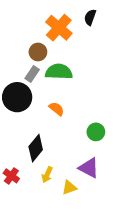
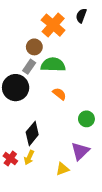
orange semicircle: (56, 109) -> (59, 94), moved
purple triangle: (89, 168) -> (80, 151), turned 48
yellow arrow: (47, 175) -> (29, 157), moved

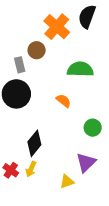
black semicircle: (81, 16) -> (87, 17), size x1.5
green semicircle: (53, 65) -> (80, 69), moved
gray rectangle: (29, 67) -> (20, 65), moved, turned -48

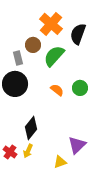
black semicircle: (87, 17) -> (78, 34), moved
green semicircle: (80, 69) -> (54, 56), moved, turned -50
green circle: (93, 128) -> (80, 88), moved

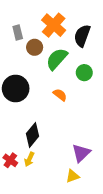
gray rectangle: (18, 58) -> (18, 32), moved
green circle: (80, 88) -> (84, 73), moved
yellow triangle: (60, 162) -> (73, 176), moved

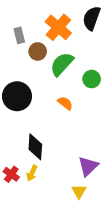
black semicircle: (82, 36) -> (92, 18), moved
black diamond: (32, 135) -> (35, 147), turned -35
yellow triangle: (73, 176) -> (79, 192), turned -40

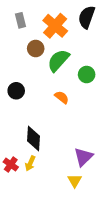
gray rectangle: (19, 35) -> (20, 20), moved
black circle: (17, 96) -> (16, 91), size x0.6

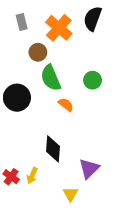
green semicircle: (58, 60) -> (51, 78), moved, turned -65
black circle: (16, 91) -> (17, 98), size x1.5
black diamond: (33, 138) -> (53, 149), moved
yellow triangle: (75, 181) -> (70, 194), moved

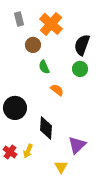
black semicircle: (93, 19) -> (82, 45), moved
green semicircle: (51, 78) -> (44, 67), size x0.6
black circle: (17, 98) -> (15, 108), moved

